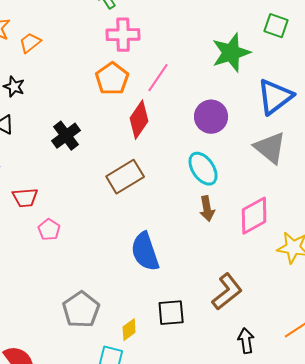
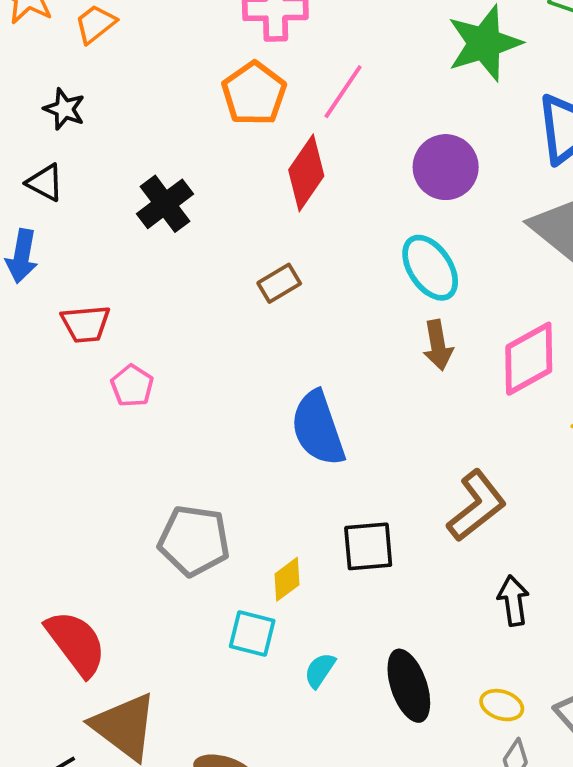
brown rectangle: (125, 177) -> (279, 283), size x0.6
gray pentagon: (81, 310) -> (194, 541), turned -30

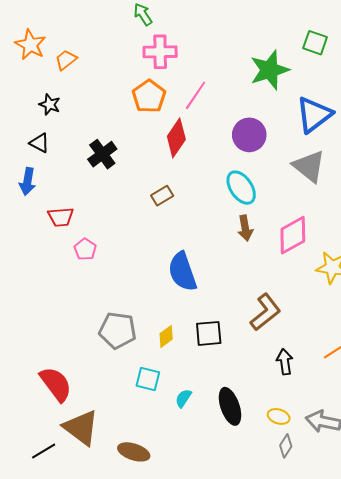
yellow diamond: (287, 579) -> (166, 336), moved

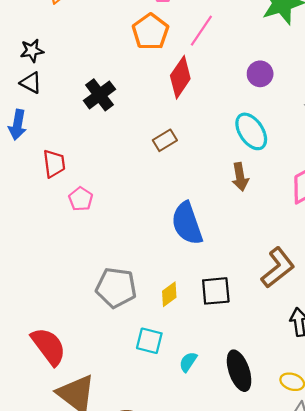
black star: (50, 104) -> (32, 51), moved, turned -30
purple circle: (249, 135) -> (260, 74), size x0.7
red trapezoid: (61, 217) -> (54, 164), turned -92
brown arrow: (245, 228) -> (240, 177), moved

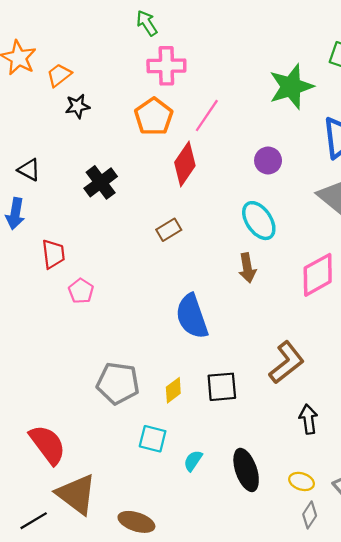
black star: (32, 51) -> (78, 106), moved

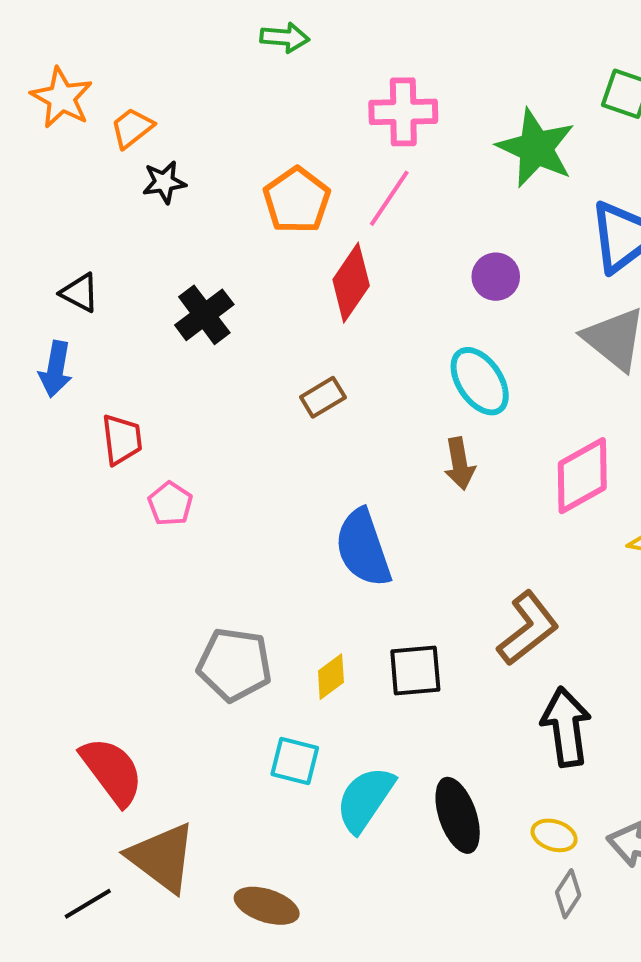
green arrow: (147, 23) -> (285, 37), turned 128
pink cross: (166, 66) -> (403, 112), moved
green star: (291, 87) -> (536, 148), turned -30
black arrow: (308, 419) -> (566, 727), size x1.5
cyan semicircle: (193, 461) -> (365, 799), size x1.8

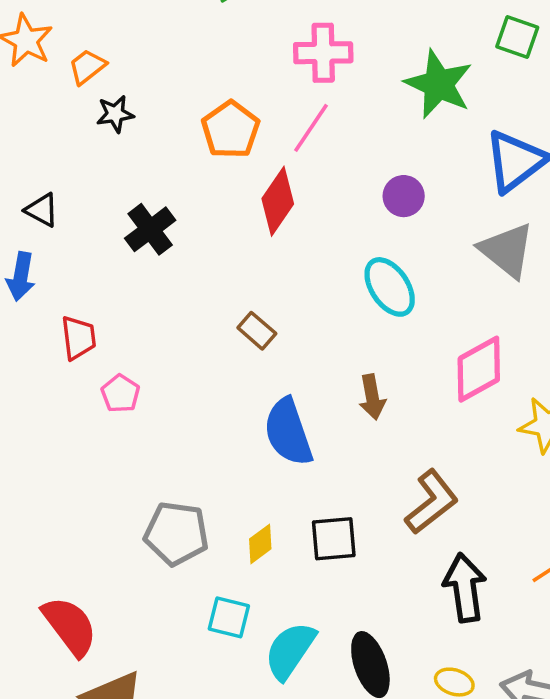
brown rectangle: (323, 397) -> (257, 331), moved, turned 72
brown arrow: (460, 464) -> (372, 397), moved

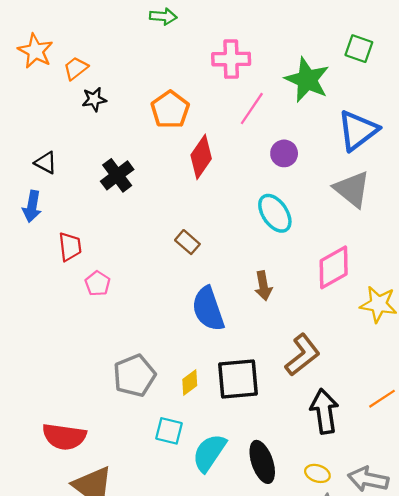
pink line: (311, 128) -> (252, 109), moved
gray pentagon: (176, 533) -> (134, 376), turned -30
black square: (334, 539) -> (238, 379), size x1.4
red semicircle: (70, 626) -> (64, 437), turned 135

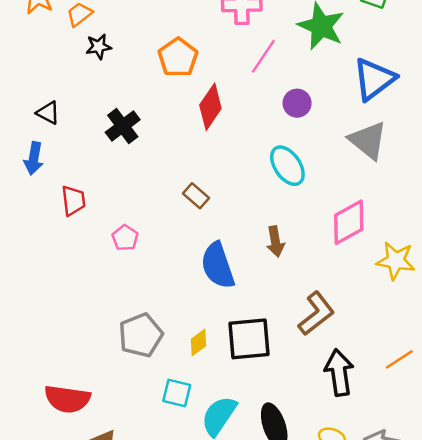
pink pentagon: (98, 284) -> (125, 238), moved

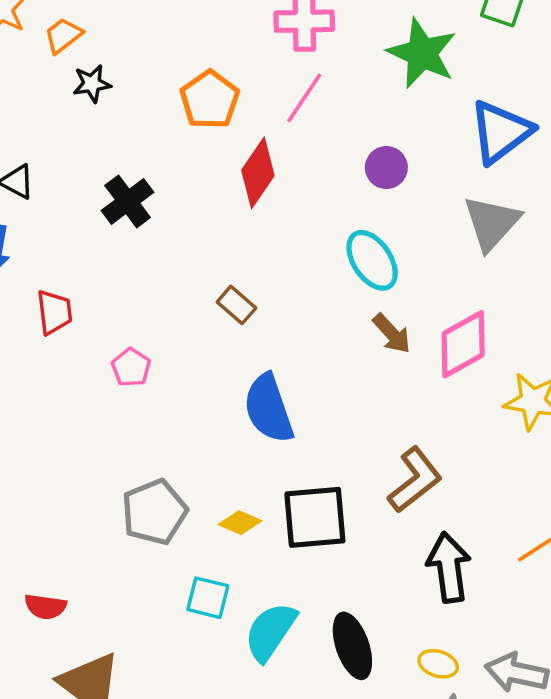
pink line: (263, 56) -> (304, 98), moved
gray triangle: (368, 140) -> (492, 223), turned 33
brown arrow: (275, 241) -> (392, 334), moved, turned -32
yellow diamond: (198, 342) -> (240, 523), turned 60
red semicircle: (67, 399) -> (45, 607), size x0.6

